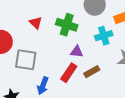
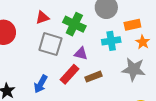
red triangle: (36, 23) -> (42, 18), turned 48
gray square: (26, 60) -> (50, 44), moved

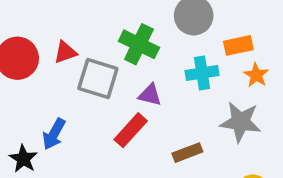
red triangle: (42, 18) -> (65, 52), moved
brown rectangle: (94, 77) -> (187, 153), moved
blue arrow: (41, 84) -> (54, 134), moved

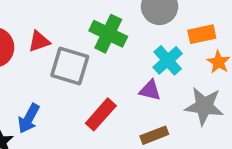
cyan cross: (202, 73) -> (168, 60), turned -32
purple triangle: (150, 95) -> (150, 90), moved

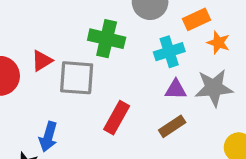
cyan cross: (168, 60) -> (169, 52), turned 36
purple triangle: (150, 90) -> (176, 89), moved

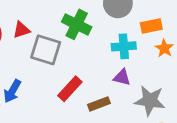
gray star: (214, 88) -> (150, 101), moved
brown rectangle: (172, 126) -> (99, 104), moved

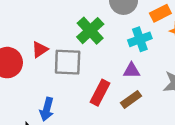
green cross: (77, 24) -> (90, 31), turned 36
purple triangle: (122, 77) -> (132, 70), moved

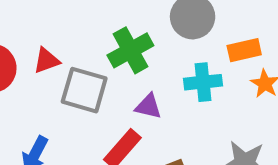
purple triangle: (132, 70) -> (148, 106), moved

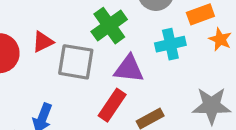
purple triangle: (148, 106) -> (129, 69), size x1.4

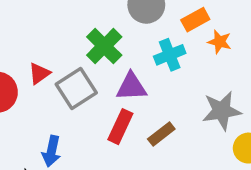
gray square: (76, 62) -> (76, 88), turned -33

